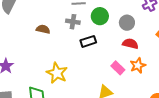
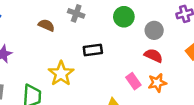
gray cross: (73, 22) -> (76, 13), moved
brown semicircle: (43, 29) -> (46, 25), moved
black rectangle: (88, 41) -> (93, 50), moved

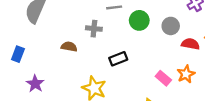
red semicircle: (153, 56) -> (190, 44), moved

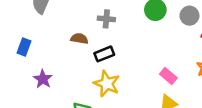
black rectangle: (118, 59) -> (104, 54), moved
pink rectangle: (163, 78) -> (168, 76), moved

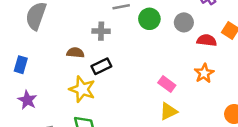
purple star: (43, 79) -> (27, 100), moved
yellow star: (107, 84) -> (82, 89), moved

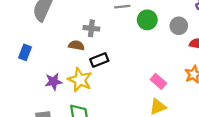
gray cross: (101, 31) -> (91, 28), moved
purple star: (27, 100) -> (54, 82), moved, turned 30

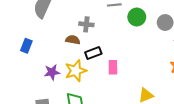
yellow star: (80, 80) -> (76, 71), turned 30
pink rectangle: (158, 81) -> (113, 67), moved, turned 48

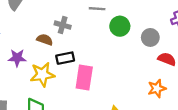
pink rectangle: (113, 67) -> (84, 78), size x1.5
purple star: (52, 72) -> (17, 58), moved

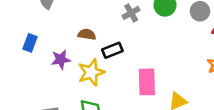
gray cross: (63, 25) -> (131, 13), moved, turned -35
pink rectangle: (84, 78) -> (147, 82), moved

